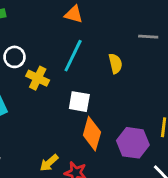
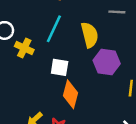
yellow semicircle: (115, 63) -> (90, 35), size x1.5
purple hexagon: (133, 143) -> (107, 62), moved

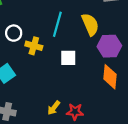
orange diamond: (71, 94) -> (110, 77), moved

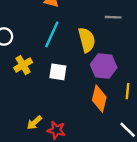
yellow cross: (34, 46) -> (23, 65), moved, turned 35

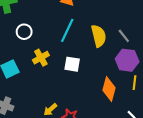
gray line: (113, 17) -> (124, 36), moved, turned 48
purple hexagon: (104, 66) -> (127, 60), moved

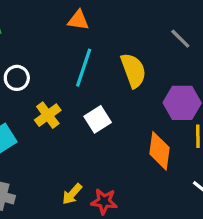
gray line: (124, 36) -> (180, 39), moved
white square: (72, 64) -> (98, 119), turned -35

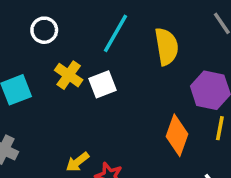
yellow cross: (48, 115) -> (69, 75), turned -30
white square: (98, 119) -> (103, 84), moved

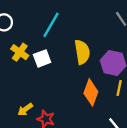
yellow semicircle: (167, 47) -> (82, 52), moved

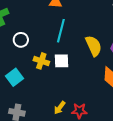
white square: (42, 58) -> (62, 61), turned 35

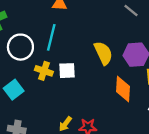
cyan line: (61, 31) -> (51, 37), moved
white circle: (21, 40) -> (20, 47), size x1.5

